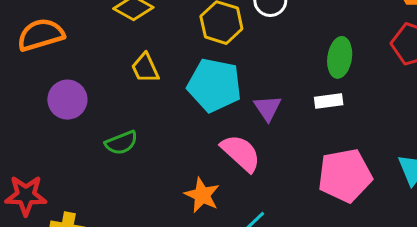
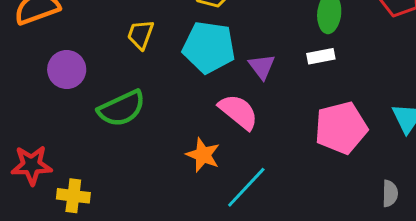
yellow trapezoid: (145, 68) -> (141, 35), turned 48
green semicircle: (121, 143) -> (122, 108), size x1.5

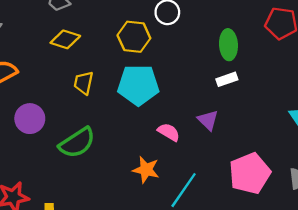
purple triangle: (262, 67) -> (208, 120), moved
pink semicircle: (238, 112) -> (169, 132), size x0.7
pink pentagon: (341, 128) -> (250, 173), moved

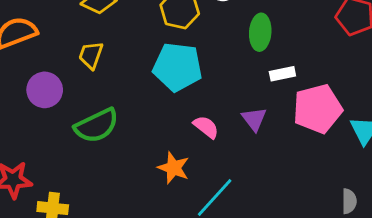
green ellipse: (228, 45) -> (260, 32), moved
yellow trapezoid: (84, 83) -> (91, 55), moved
pink pentagon: (250, 173) -> (318, 109), moved

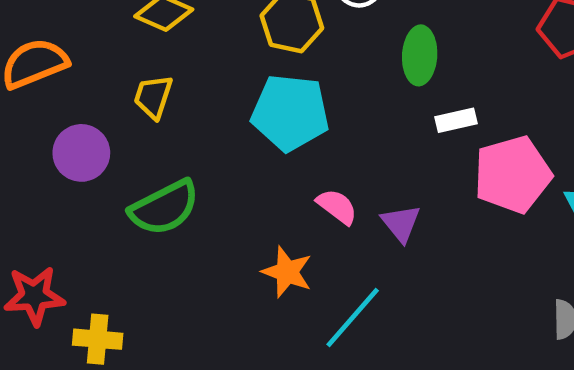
purple triangle: (254, 119) -> (401, 223), moved

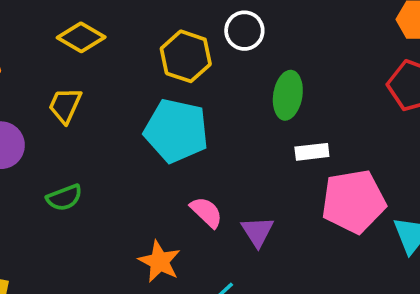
green semicircle: (164, 208) -> (64, 198), size x0.6

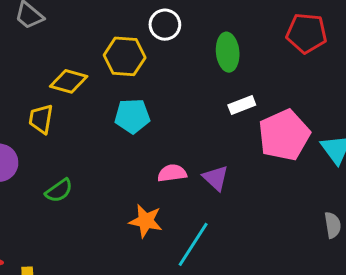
yellow diamond: (81, 37) -> (69, 81), moved
green ellipse: (288, 95) -> (228, 52), moved
cyan pentagon: (176, 131) -> (132, 116), size x0.7
pink semicircle: (206, 212) -> (172, 173), turned -36

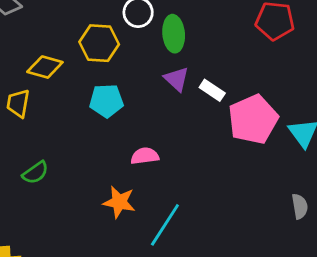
green ellipse: (228, 52) -> (174, 34), moved
white rectangle: (242, 105) -> (212, 90), turned 55
purple triangle: (216, 178) -> (176, 79), moved

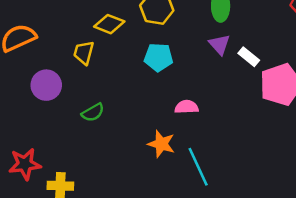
cyan line: (165, 225) -> (198, 167), turned -63

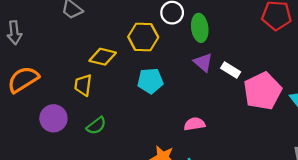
pink semicircle: (187, 107) -> (195, 124), moved
green semicircle: (93, 112) -> (96, 126), moved

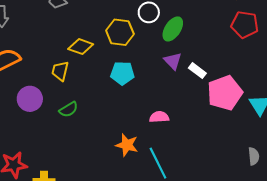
green ellipse: (200, 28) -> (173, 29), turned 35

